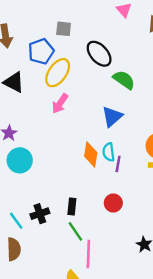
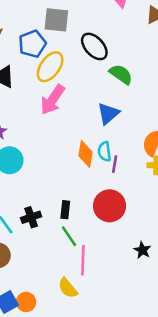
gray square: (64, 29) -> (56, 20), size x1.5
pink arrow: (60, 103) -> (53, 100), size x1.4
red circle: (113, 203) -> (110, 206), size x1.6

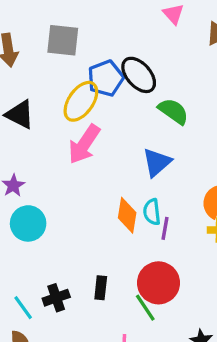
gray square: (56, 20) -> (63, 40), moved
blue pentagon: (32, 44) -> (106, 78), moved
green line: (69, 236) -> (145, 308), moved

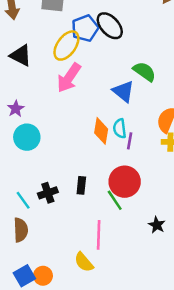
green semicircle: (173, 111) -> (144, 72), moved
blue triangle: (157, 162) -> (123, 91), turned -40

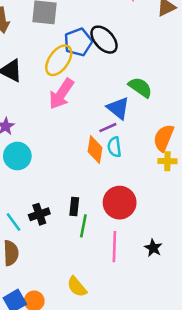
purple line: (130, 141) -> (108, 128), moved, turned 56
green line: (115, 200) -> (83, 226), moved, turned 45
pink line: (99, 235) -> (114, 247), moved

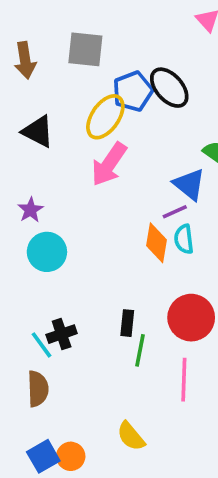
black cross: (39, 214) -> (62, 334), moved

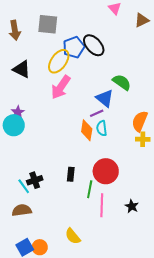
cyan circle: (47, 252) -> (14, 125), moved
green line: (140, 350) -> (90, 189), moved
brown semicircle: (38, 389) -> (22, 210), turned -96

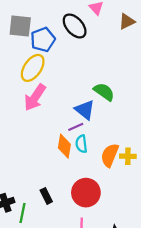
black ellipse: (94, 45) -> (75, 26), moved
blue pentagon: (74, 47) -> (43, 40), moved
orange semicircle: (140, 121) -> (110, 155), moved
black rectangle: (71, 174) -> (46, 196), turned -32
green line: (90, 189) -> (22, 213), moved

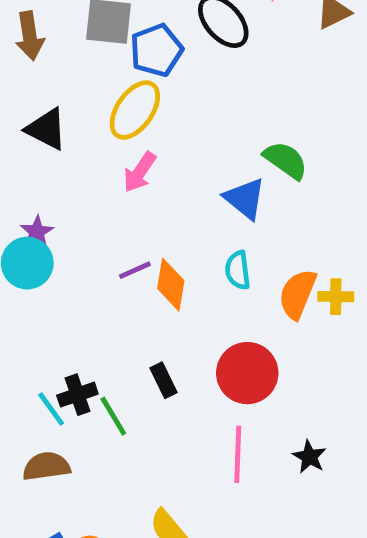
pink arrow: (35, 97) -> (140, 172), size x0.7
purple line: (76, 127) -> (135, 270), moved
orange diamond: (64, 146) -> (171, 285), moved
green line: (22, 213) -> (113, 416), turned -42

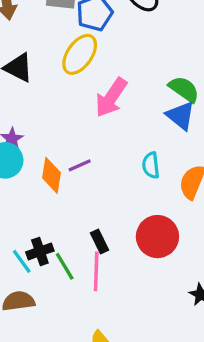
pink arrow: (140, 172) -> (111, 97), moved, size x1.4
blue triangle: (245, 198) -> (181, 116), moved
orange diamond: (171, 285) -> (51, 175), moved
pink line: (238, 454) -> (96, 271), moved

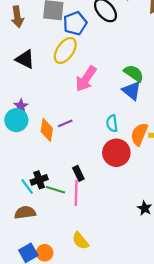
red circle: (157, 237) -> (116, 153), moved
green line: (65, 266) -> (55, 190), turned -42

